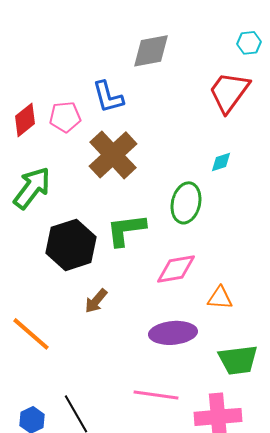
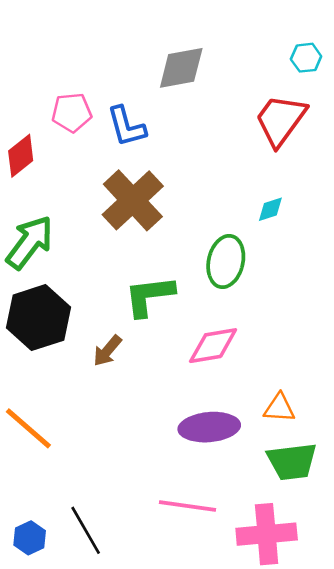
pink pentagon: (65, 117) -> (72, 112), moved
black hexagon: (71, 245) -> (39, 318), moved
orange triangle: (220, 298) -> (279, 408), moved
brown arrow: (96, 301) -> (107, 351), moved

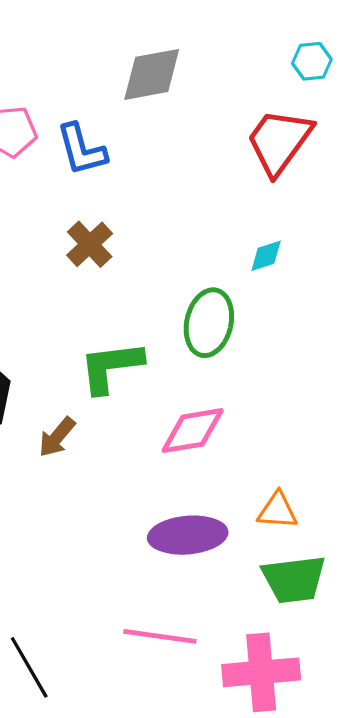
brown cross: (133, 200) -> (90, 244), size x0.6

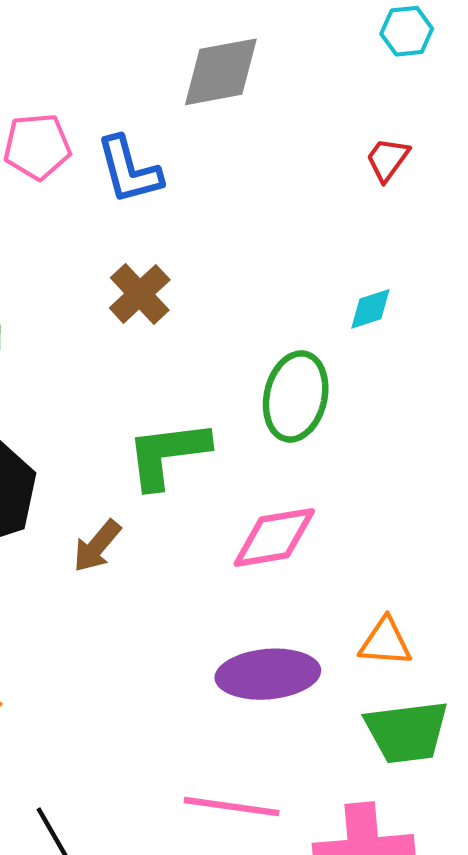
cyan hexagon: (312, 61) -> (407, 31), moved
red trapezoid: (279, 141) -> (387, 159), size x0.5

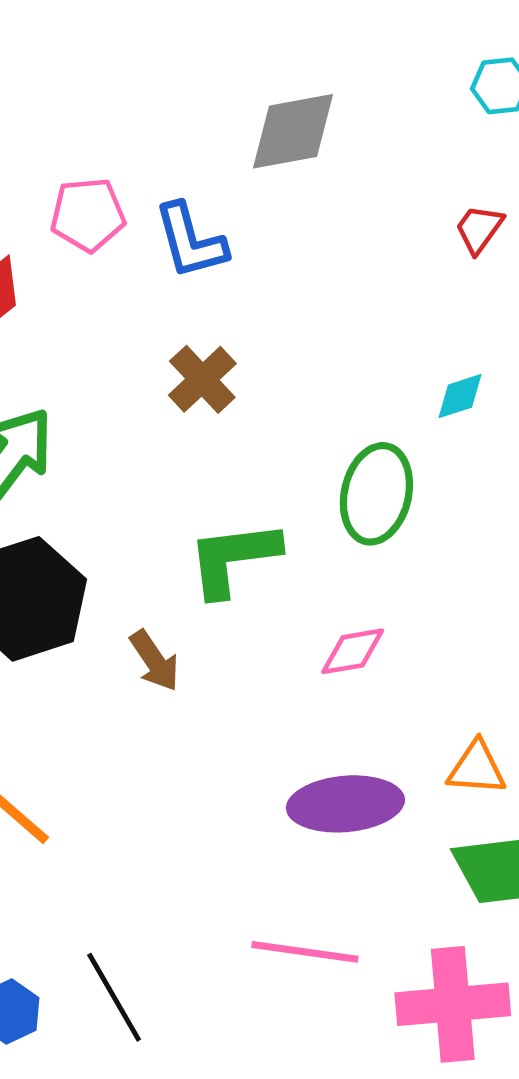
pink diamond: (274, 537) -> (353, 651), size x0.7
brown arrow: (97, 546) -> (155, 661), turned -74

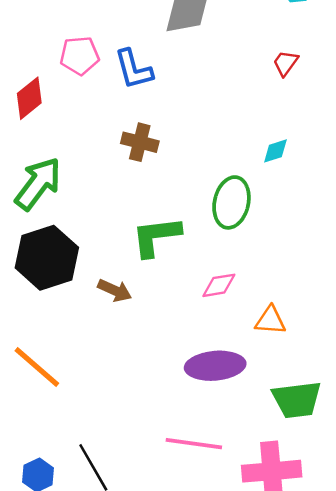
brown cross: (202, 379) -> (140, 142), turned -33
brown arrow: (155, 661) -> (115, 290), turned -32
orange triangle: (477, 768) -> (270, 321), moved

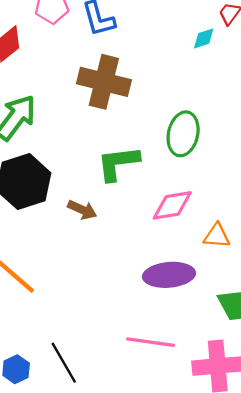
brown cross: (140, 142) -> (104, 82), size x1.6
cyan diamond: (275, 151) -> (204, 38), moved
pink diamond: (219, 285) -> (172, 205), size x1.4

